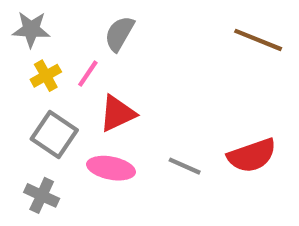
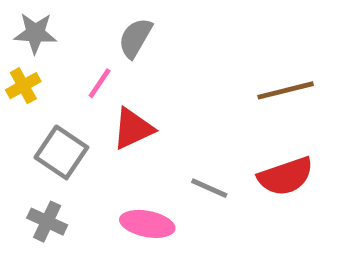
brown line: (258, 40) -> (286, 90), moved, turned -36
yellow cross: (46, 76) -> (23, 86), moved
pink ellipse: (111, 168) -> (147, 224), moved

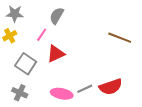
brown line: (286, 90) -> (120, 38), turned 35
red semicircle: (286, 176) -> (111, 87), moved
gray line: (209, 188) -> (85, 89), moved, turned -49

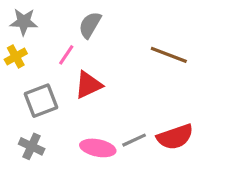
brown line: (120, 38) -> (169, 55), moved
gray square: (26, 64) -> (41, 101), turned 35

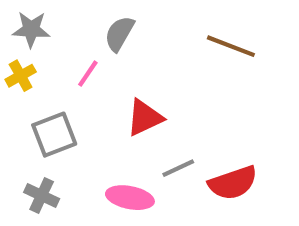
brown line: (169, 55) -> (231, 46), moved
red triangle: (88, 85) -> (145, 118), moved
gray line: (134, 140) -> (178, 168), moved

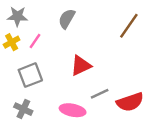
brown line: (231, 46) -> (129, 26), turned -76
pink line: (88, 74) -> (35, 41), moved

